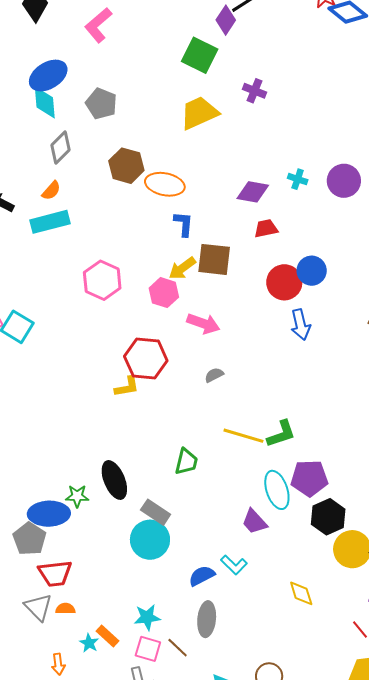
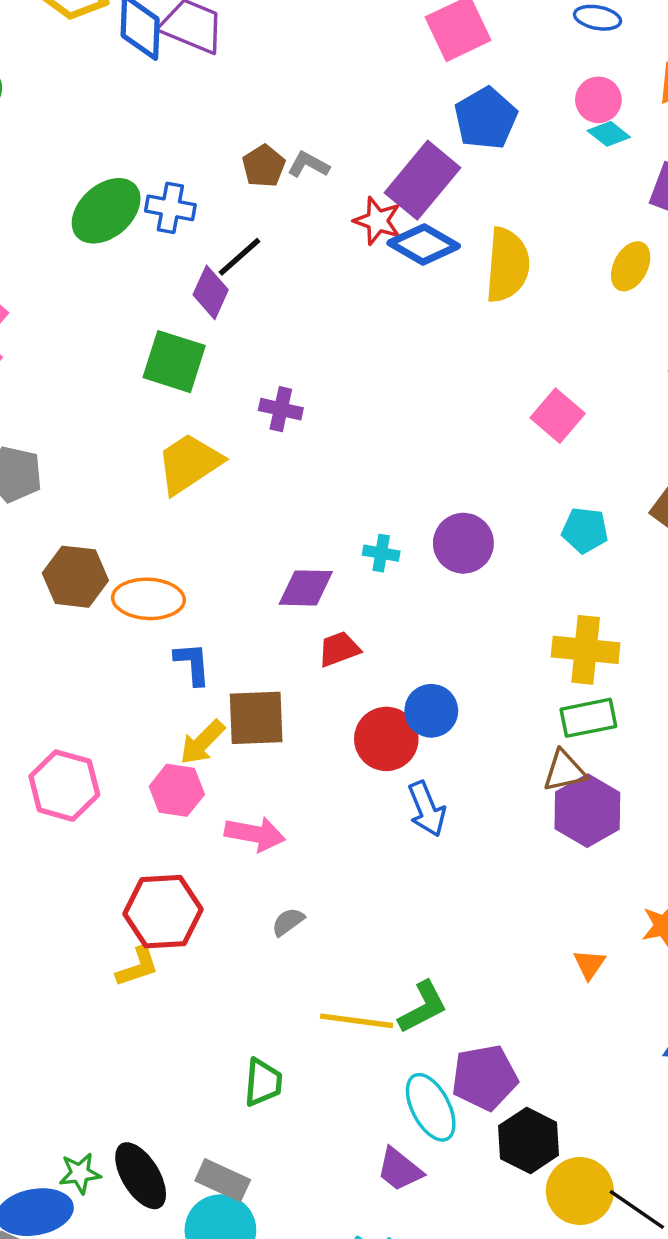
black ellipse: (114, 480) -> (141, 1176), moved

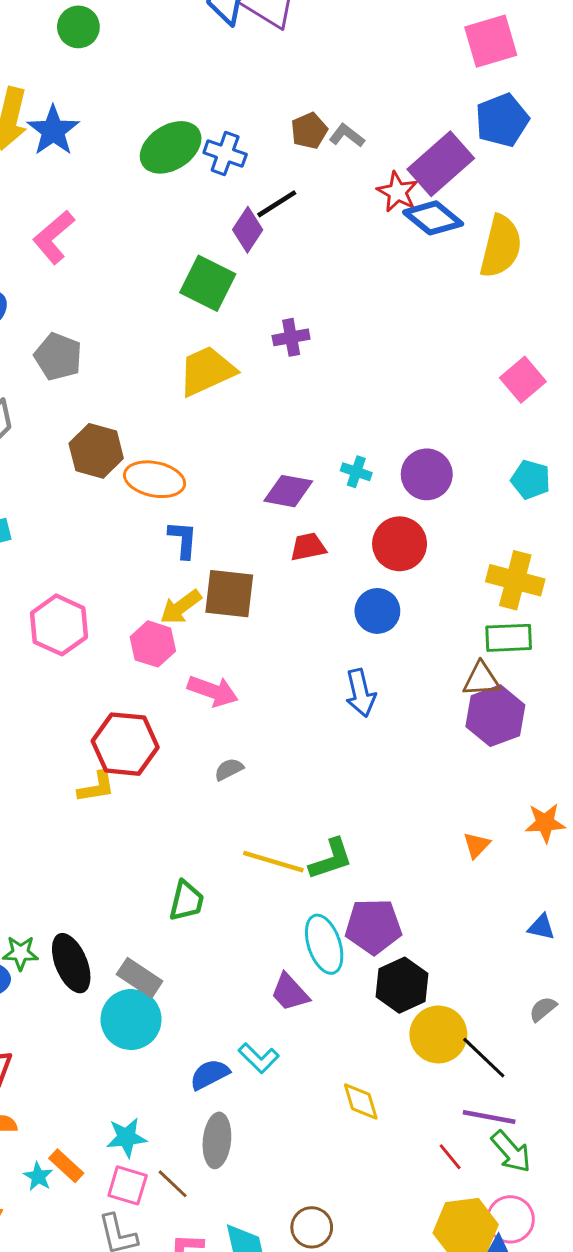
purple cross: (281, 409) -> (291, 337), turned -32
red circle: (386, 739) -> (400, 544), moved

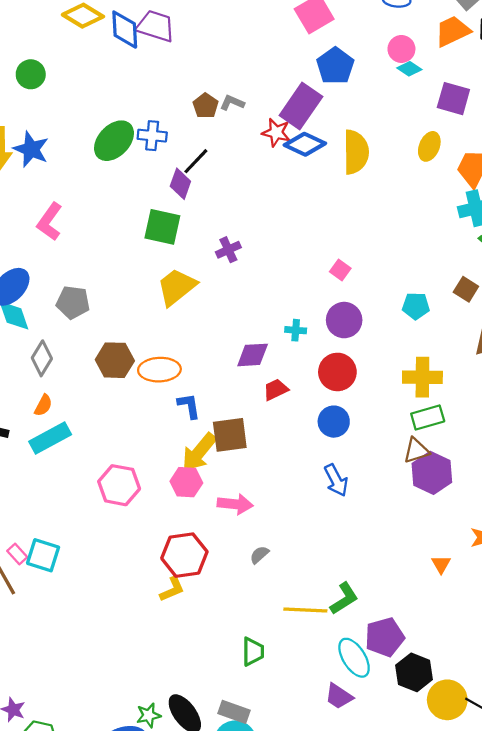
pink square: (523, 380) -> (340, 270), moved, size x0.7
yellow arrow: (181, 607) -> (199, 452), size x1.4

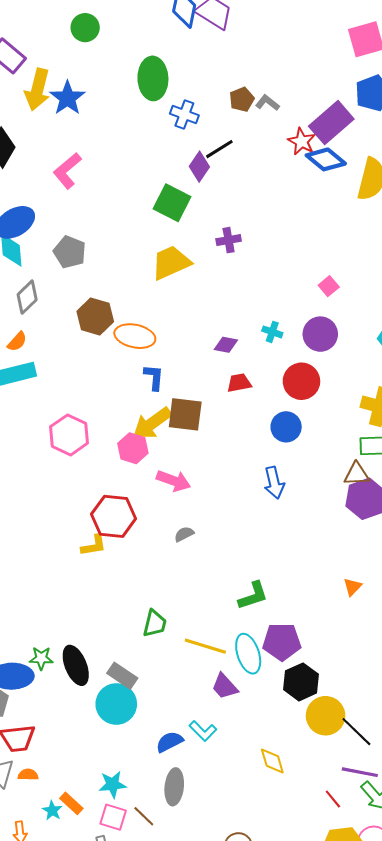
green ellipse: (114, 141) -> (153, 78), moved, turned -60
purple diamond: (253, 355) -> (226, 345), size x0.7
yellow line: (305, 610) -> (205, 646), moved

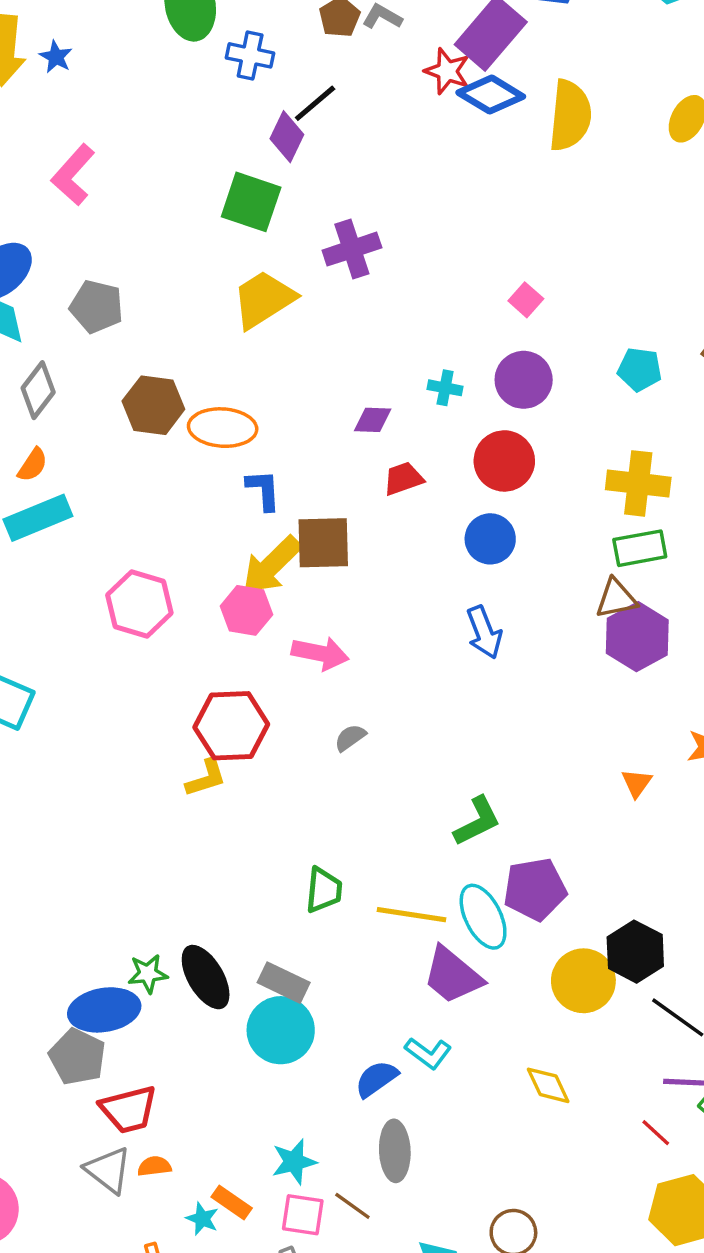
blue star: (67, 98) -> (56, 57), size x0.6
purple cross: (229, 240) -> (352, 249), size x1.4
black hexagon: (301, 682) -> (635, 952), moved
purple trapezoid: (225, 686) -> (452, 975), size x1.4
yellow circle: (326, 716) -> (583, 981), moved

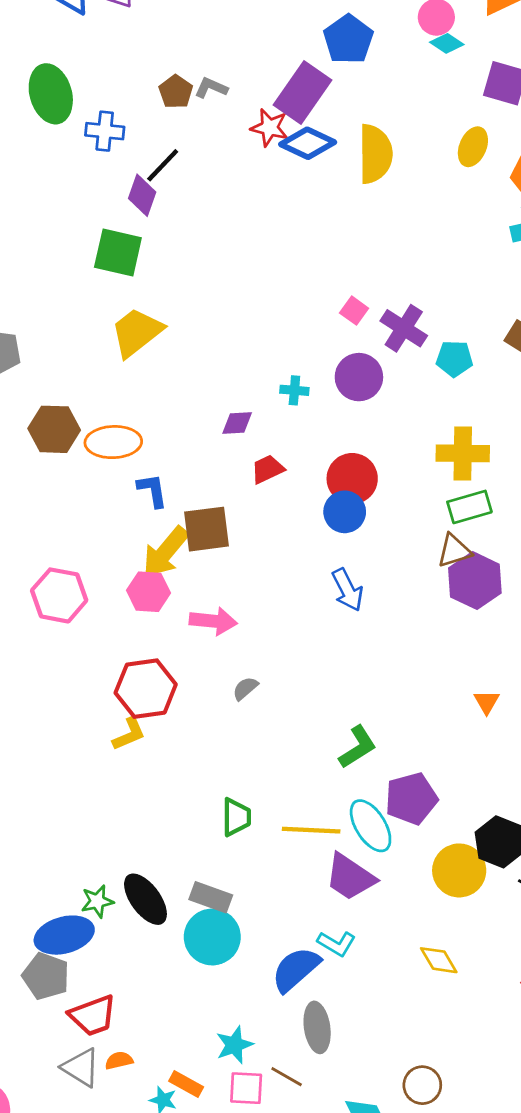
purple cross: (352, 249) -> (404, 328), moved, turned -33
red circle: (504, 461) -> (352, 479), moved
blue semicircle: (376, 1079) -> (296, 969), size x1.4

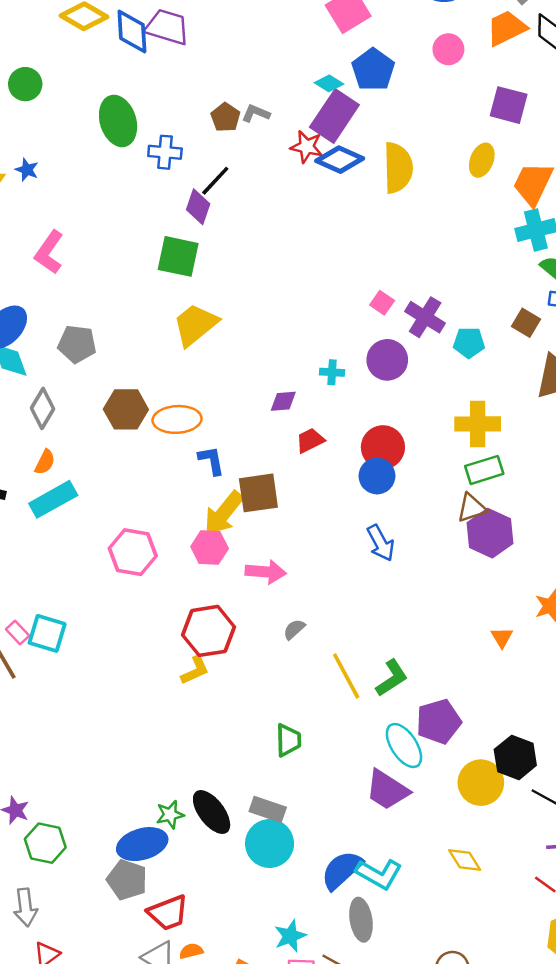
cyan diamond: (447, 43) -> (329, 83), moved
yellow line: (311, 830) -> (346, 676), moved, turned 60
cyan L-shape: (337, 943) -> (379, 874), moved, size x1.4

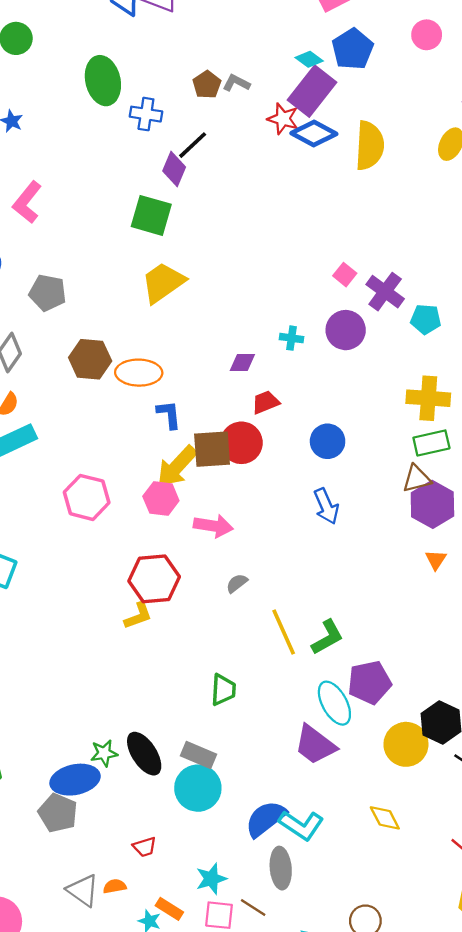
red circle: (383, 447) -> (241, 443), moved
orange triangle: (502, 637) -> (436, 560), moved
red trapezoid: (168, 913) -> (145, 847), moved, size x0.6

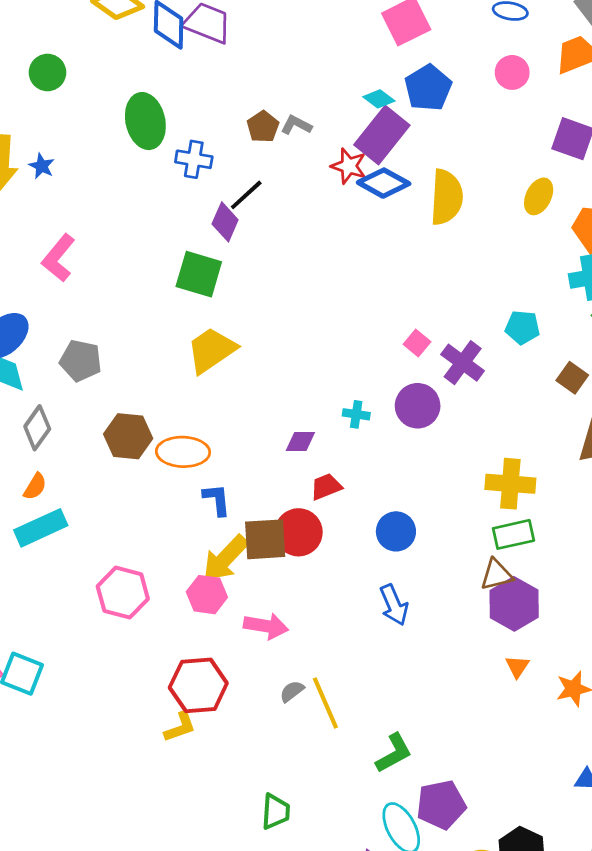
cyan pentagon: (426, 319) -> (522, 327), moved
yellow line: (284, 632) -> (325, 703), moved

